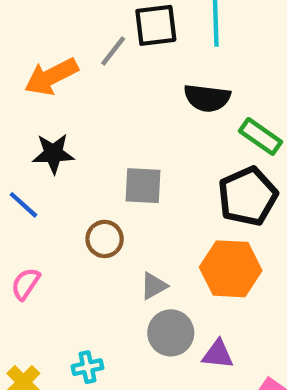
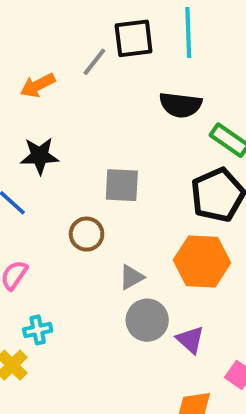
orange arrow: (51, 77) -> (38, 85), size x0.7
purple triangle: (218, 354) -> (190, 340), turned 36
cyan cross: (87, 367) -> (38, 330), moved

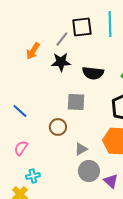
orange arrow: (38, 85) -> (33, 51), turned -30
black semicircle: (180, 105) -> (93, 73), moved
black star: (40, 156) -> (61, 62), moved

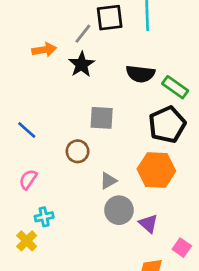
orange arrow: (33, 51) -> (44, 50), turned -132
black star: (61, 62) -> (82, 64), turned -30
black semicircle: (93, 73) -> (140, 74), moved

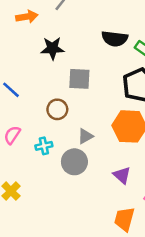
black star: (82, 64) -> (52, 48), moved, turned 30
gray circle: (119, 210) -> (74, 162), moved
cyan cross: (44, 217) -> (44, 146), moved

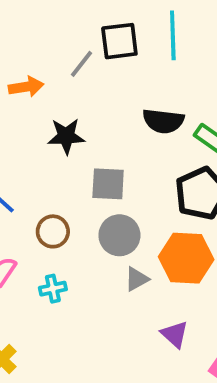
brown circle: (57, 109) -> (53, 231), moved
gray triangle: (85, 136) -> (137, 279), moved
gray circle: (74, 162) -> (119, 235), moved

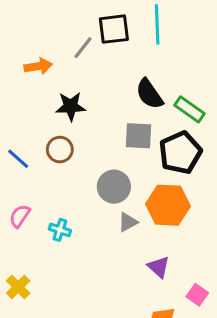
black semicircle: (163, 121) -> (149, 94), turned 48
gray square: (108, 184) -> (139, 136), moved
brown circle: (53, 231) -> (60, 150), moved
cyan cross: (53, 289) -> (60, 230), turned 30

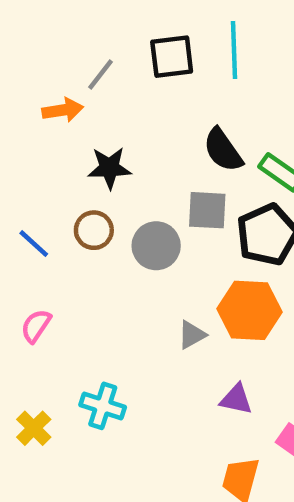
gray line: (83, 48) -> (100, 74), moved
gray circle: (114, 187) -> (156, 246), moved
cyan cross: (60, 230) -> (103, 406), moved, size x1.4
purple triangle: (159, 267) -> (236, 399), turned -30

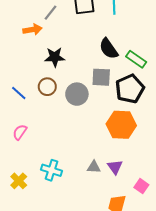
gray triangle: (192, 335) -> (94, 167), moved, turned 32
purple triangle: (236, 399) -> (115, 167), turned 42

